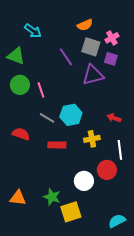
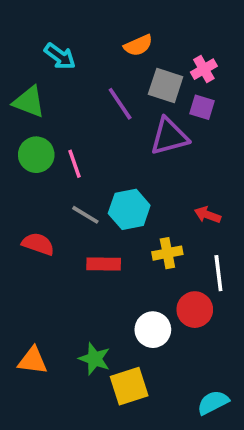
orange semicircle: (85, 25) -> (138, 45), moved

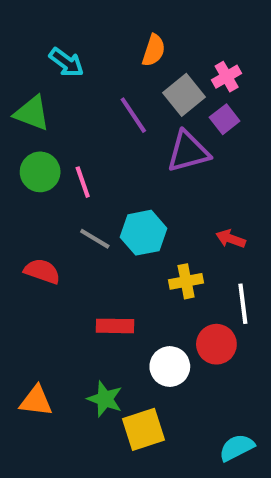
orange semicircle: (138, 45) -> (154, 50), turned -48
gray square: (166, 85) -> (184, 95), turned 33
purple square: (202, 107) -> (225, 119), turned 35
red rectangle: (104, 264) -> (115, 326), moved

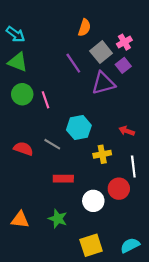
cyan arrow: (66, 62) -> (16, 34), moved
gray line: (95, 239) -> (52, 144), moved
yellow square: (143, 429) -> (91, 245), moved

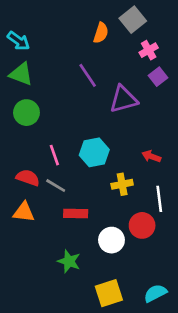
gray square: (101, 52) -> (133, 20), moved
purple square: (123, 65) -> (158, 77), moved
pink line: (46, 100) -> (54, 155), moved
gray line: (52, 144) -> (56, 186), moved
orange triangle: (20, 220) -> (24, 212), moved

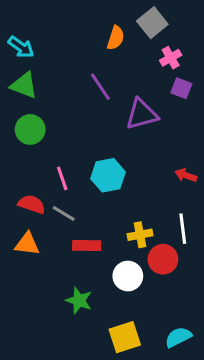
purple square: (158, 77) -> (181, 88), turned -30
red arrow: (151, 156) -> (186, 175), moved
yellow cross: (122, 184) -> (140, 235), moved

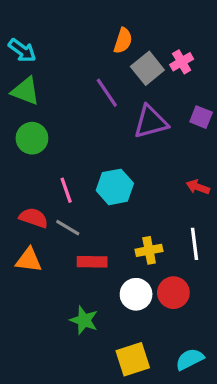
gray square: (152, 23) -> (147, 68), moved
purple square: (181, 88) -> (201, 117), moved
red circle: (163, 259) -> (173, 293), moved

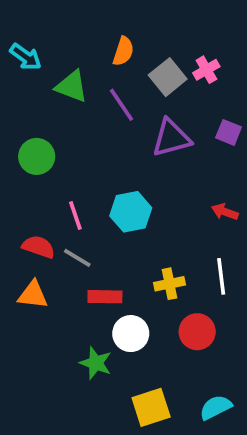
orange semicircle: (123, 41) -> (123, 51), moved
green triangle: (25, 91) -> (72, 86), moved
white circle: (136, 294) -> (131, 334), moved

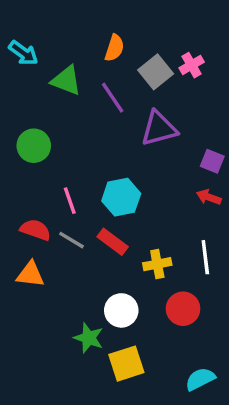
purple square: (229, 132) -> (212, 161), moved
red rectangle: (105, 297) -> (113, 242), moved, turned 36
yellow square: (151, 407) -> (126, 364), moved

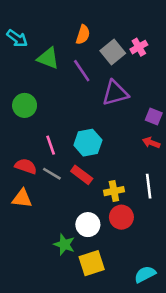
red circle: (183, 309) -> (121, 217), moved

